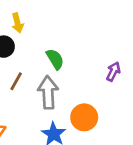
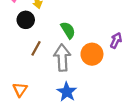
orange circle: (84, 117) -> (92, 54), moved

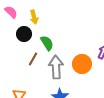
green semicircle: (68, 30) -> (47, 43), moved

